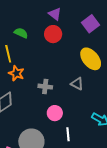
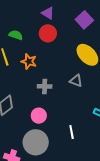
orange star: (16, 73) -> (29, 61), moved
pink circle: (55, 113) -> (39, 116), moved

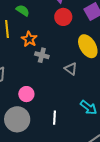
red circle: (48, 33) -> (63, 17), moved
gray cross: (45, 86) -> (42, 55), moved

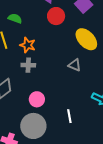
gray cross: (42, 55) -> (28, 65), moved

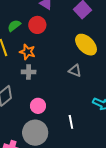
red circle: (56, 16) -> (37, 25), moved
green semicircle: (15, 18) -> (14, 26), turned -56

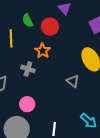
green semicircle: (14, 26) -> (28, 20), turned -96
orange star: (27, 52) -> (43, 51), moved

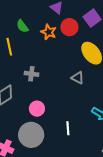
red circle: (50, 27) -> (69, 27), moved
orange star: (43, 51) -> (49, 32), moved

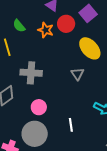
gray cross: (31, 74) -> (31, 73), size x1.5
gray triangle: (78, 78) -> (77, 74), turned 32

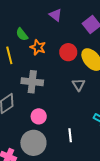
red circle: (66, 24) -> (68, 52), moved
orange star: (46, 30) -> (38, 47), moved

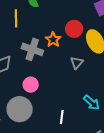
orange star: (38, 47) -> (53, 40), moved
white line: (70, 135) -> (62, 117), moved

